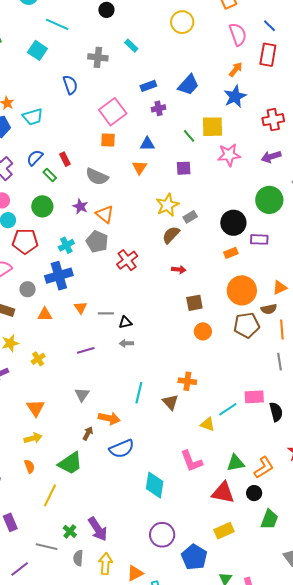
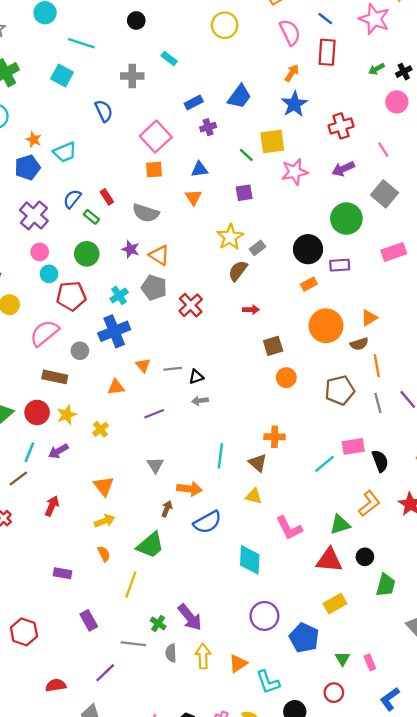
orange triangle: (45, 314) -> (116, 387), moved
brown pentagon: (247, 325) -> (340, 390), moved
yellow triangle: (208, 424) -> (254, 496), moved
orange L-shape: (264, 468) -> (369, 504), moved

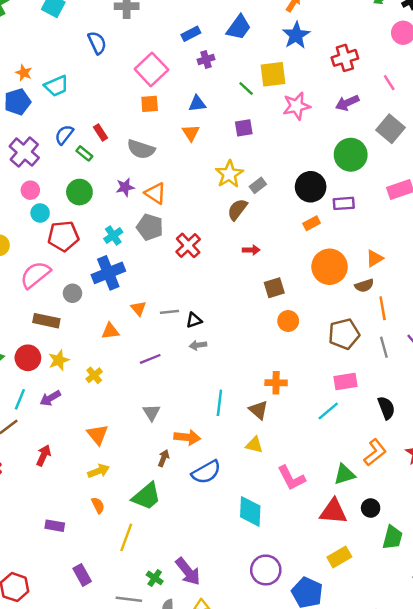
purple star: (130, 249) -> (125, 187), turned -30
pink rectangle: (353, 446) -> (345, 381), moved

